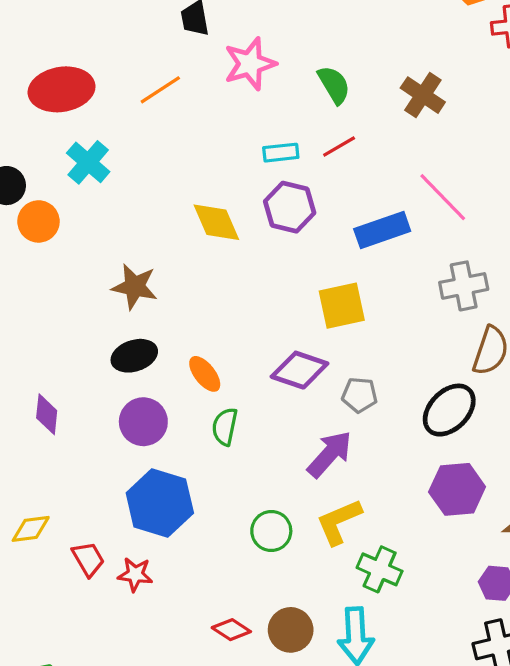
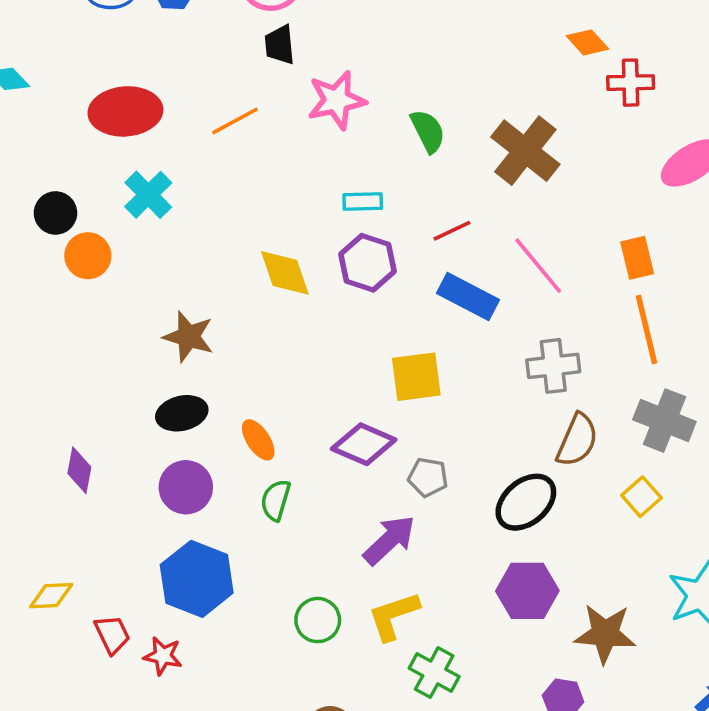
brown cross: (423, 95) -> (525, 151), size x1.4
red line: (339, 146) -> (452, 231), moved
blue rectangle: (382, 230) -> (468, 296), turned 42

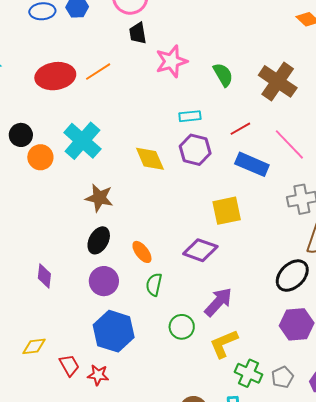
orange line: (235, 121) -> (98, 72), moved
cyan cross: (148, 195) -> (82, 141), moved, size x1.4
black ellipse: (182, 413) -> (99, 240), turned -44
gray pentagon: (428, 477) -> (282, 377), moved, turned -30
green circle: (318, 620) -> (182, 327), moved

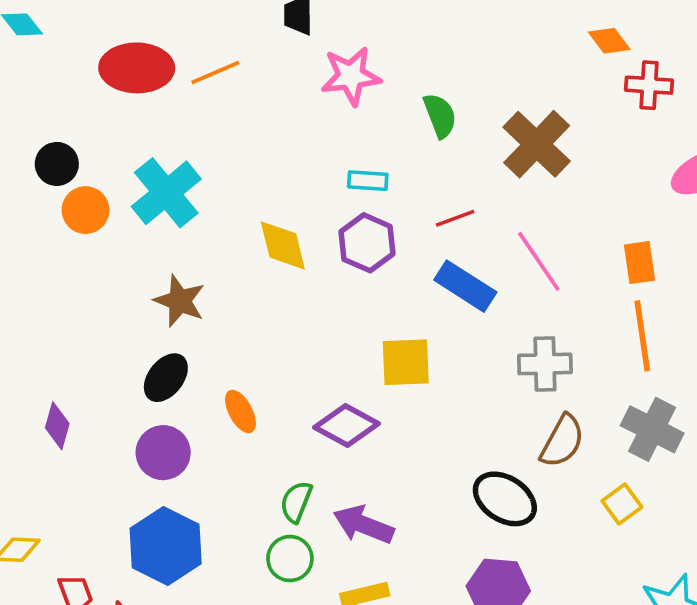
black ellipse: (292, 276) -> (505, 499), turned 68
green semicircle: (154, 285) -> (296, 502), moved
purple arrow: (218, 302) -> (364, 525), turned -120

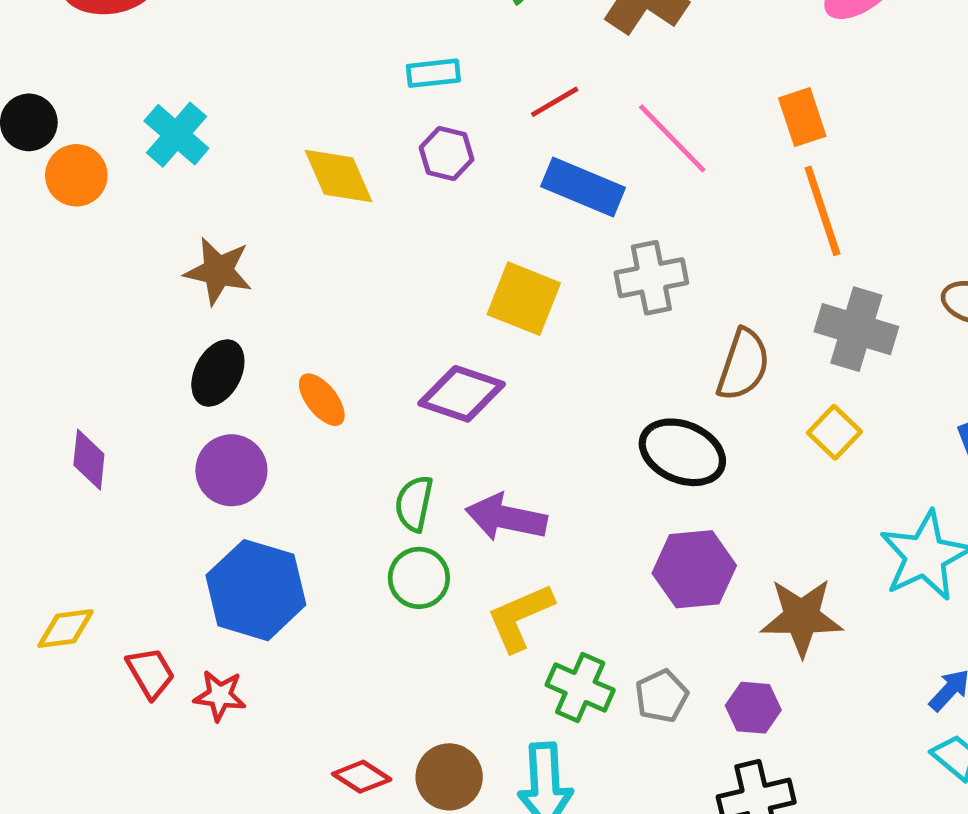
cyan cross: (166, 193) -> (176, 135), size x0.7
purple hexagon: (367, 243) -> (447, 154), size x0.7
yellow square: (406, 362) -> (524, 299), turned 34
gray cross: (545, 364) -> (651, 278), moved

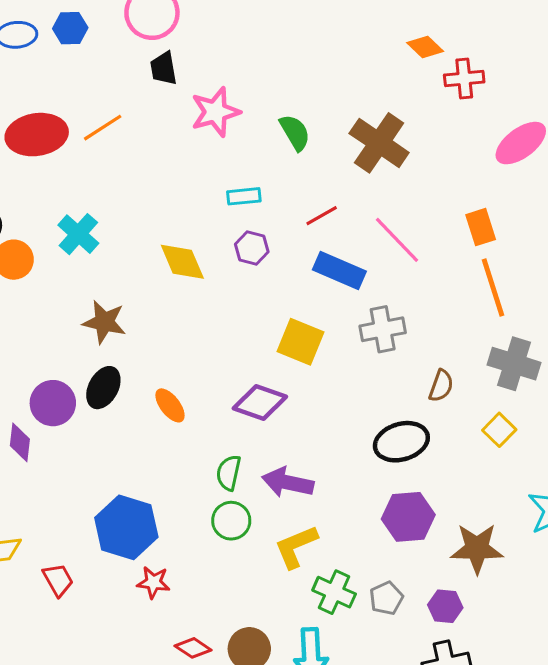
brown semicircle: (743, 365) -> (441, 386), size x0.7
black ellipse: (682, 452) -> (401, 442), turned -40
purple circle: (231, 470) -> (53, 403), moved
red star: (220, 696) -> (153, 582), moved

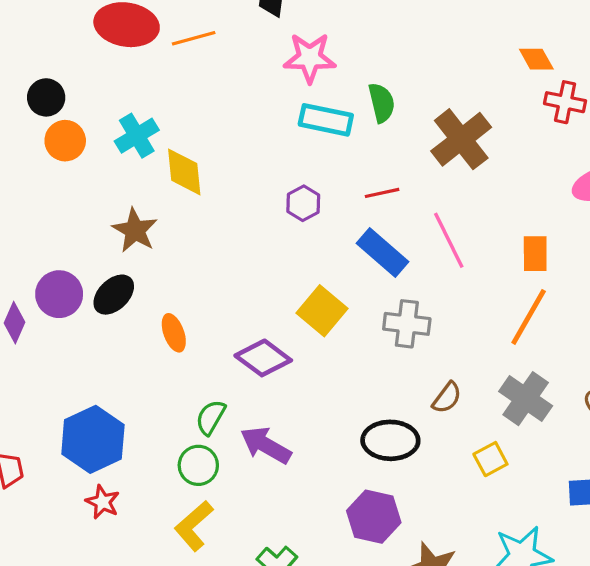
cyan rectangle: (244, 196) -> (326, 120), moved, size x1.5
yellow diamond: (182, 262) -> (184, 172), moved
orange line: (493, 287) -> (529, 317), turned 30
yellow L-shape: (296, 547) -> (194, 526), moved, turned -36

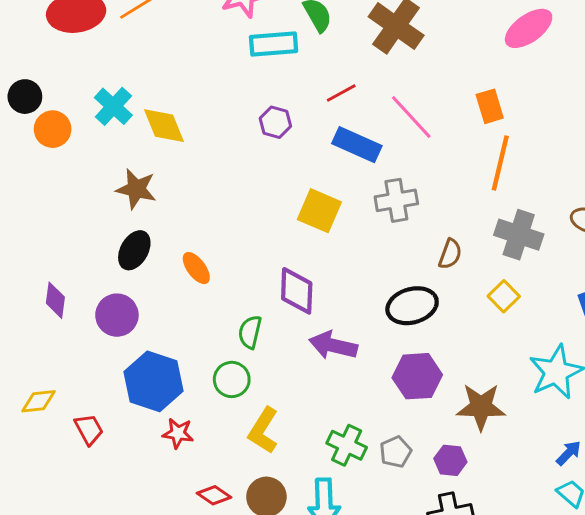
purple circle: (59, 294) -> (117, 315), moved
purple diamond: (263, 358) -> (297, 291), moved, turned 72
purple arrow: (266, 445) -> (333, 345), moved
green circle: (198, 465) -> (232, 379), moved

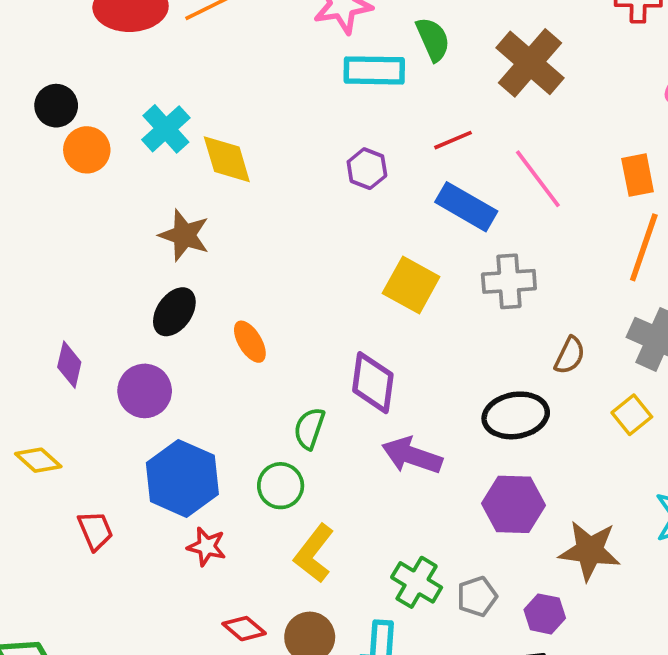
yellow diamond: (39, 401) -> (38, 460), moved, turned 42

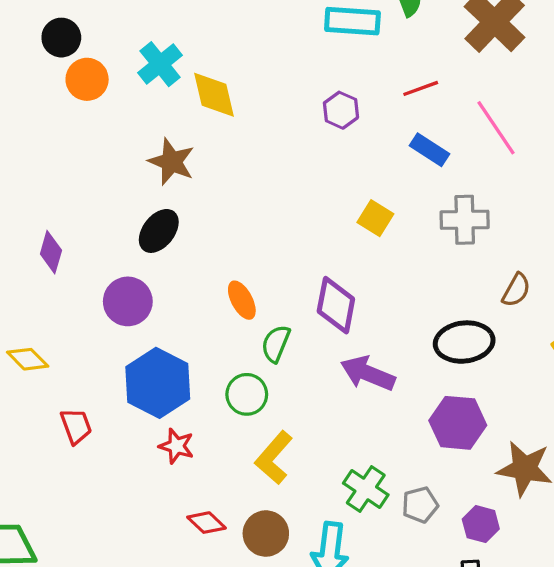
blue rectangle: (466, 207) -> (430, 150), size x0.7
yellow square: (411, 285) -> (375, 218), size x0.7
orange ellipse: (250, 342) -> (242, 300), moved
purple diamond: (69, 365) -> (51, 252), moved

